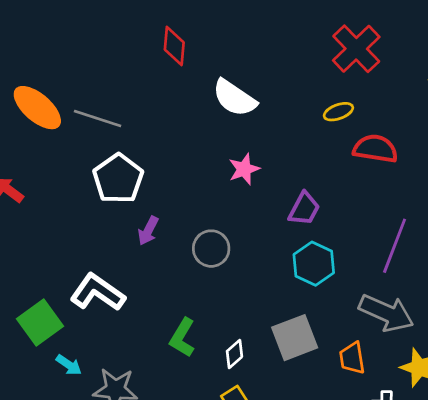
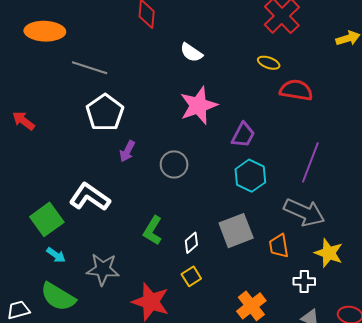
white semicircle: (234, 98) -> (191, 53), size x0.7
orange ellipse: (37, 108) -> (45, 31), moved, turned -39
yellow ellipse: (338, 112) -> (269, 63), turned 40
pink star: (244, 169) -> (198, 105), size x1.6
cyan arrow: (69, 365) -> (56, 255), moved

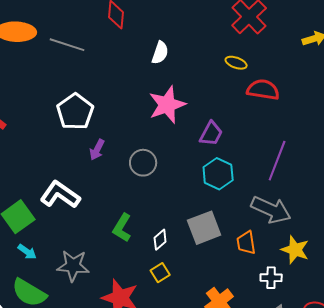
white semicircle: (191, 53) -> (160, 53), turned -105
gray line: (90, 68) -> (67, 45), moved

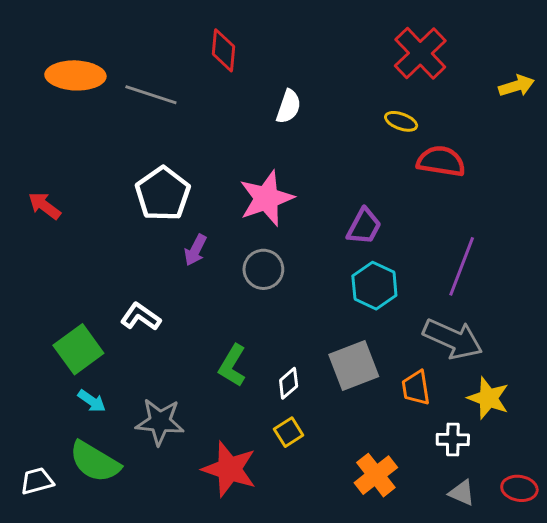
pink star: (167, 105) -> (266, 198), moved
white L-shape: (60, 195) -> (141, 317), size x0.7

